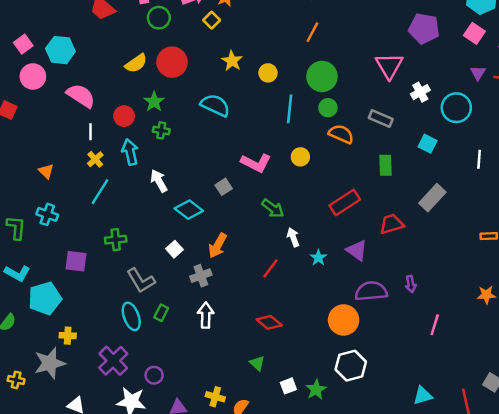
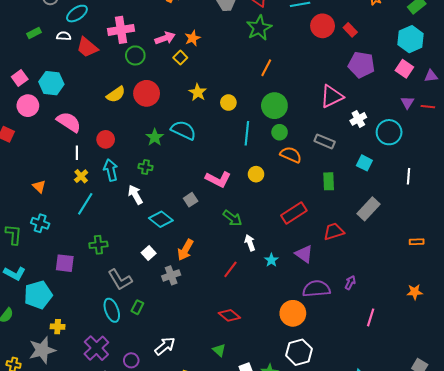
pink triangle: (389, 66) -> (332, 96), turned 35
green star: (154, 102) -> (155, 137), moved
green cross: (161, 130) -> (146, 167), moved
purple arrow: (411, 284) -> (350, 283), turned -144
white arrow: (206, 315) -> (165, 346), moved, turned 50

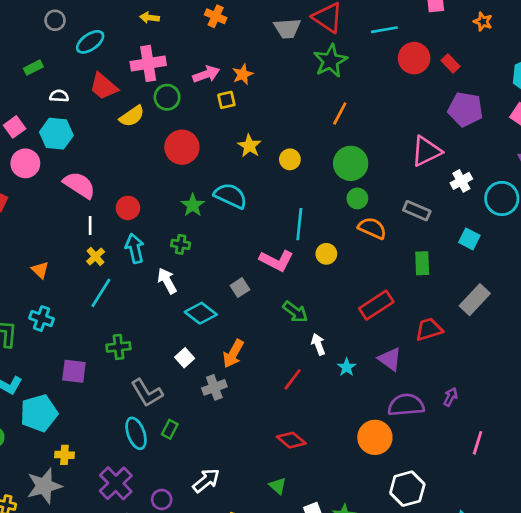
white semicircle: (64, 36) -> (59, 96), moved
yellow square: (180, 58) -> (226, 100), turned 32
yellow semicircle: (116, 94) -> (132, 116), moved
cyan line: (247, 133) -> (299, 224), moved
white hexagon: (299, 352) -> (407, 489), moved

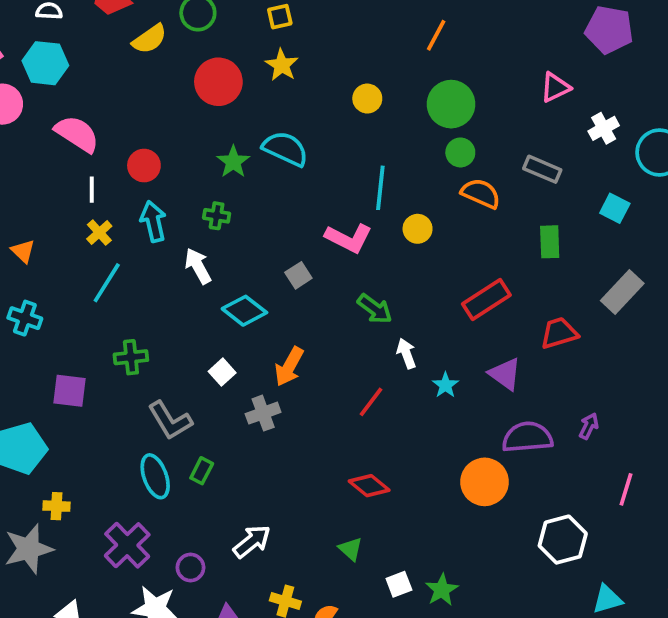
yellow star: (249, 146) -> (282, 65), moved
pink triangle: (426, 151) -> (555, 87), size x0.7
white hexagon: (407, 489) -> (563, 540), moved

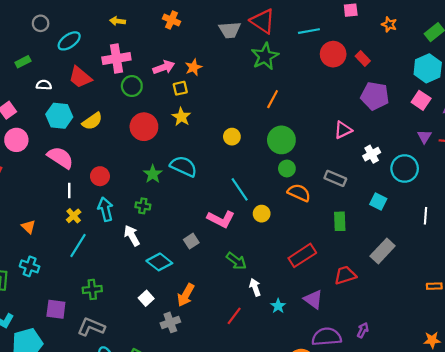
yellow semicircle: (150, 39) -> (92, 121), moved
cyan hexagon: (45, 63) -> (59, 116), moved
cyan line: (380, 188) -> (240, 189), turned -40
gray L-shape: (170, 420) -> (91, 327), moved, turned 144

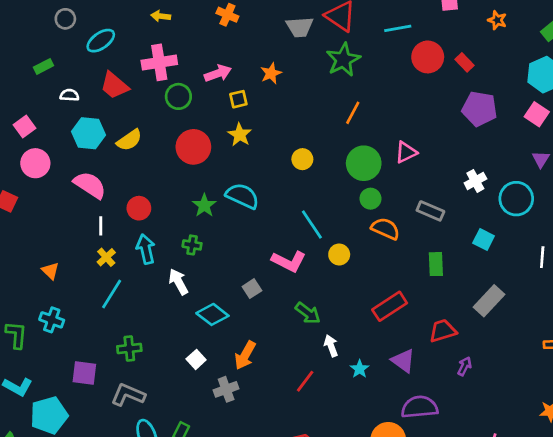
orange star: (193, 67) -> (271, 73), moved
pink triangle: (343, 130) -> (406, 152), moved
purple arrow: (363, 330) -> (464, 366), moved

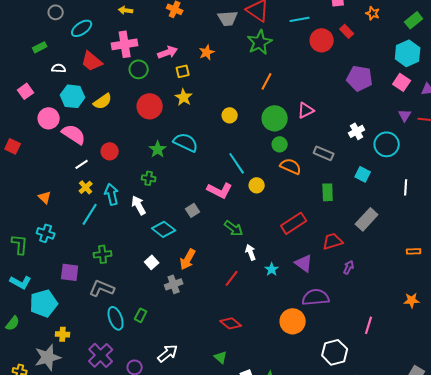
red rectangle: (464, 62) -> (347, 31), moved
pink circle: (35, 163) -> (49, 118), moved
white line: (101, 226) -> (82, 164), turned 56
cyan arrow: (146, 249) -> (112, 194), moved

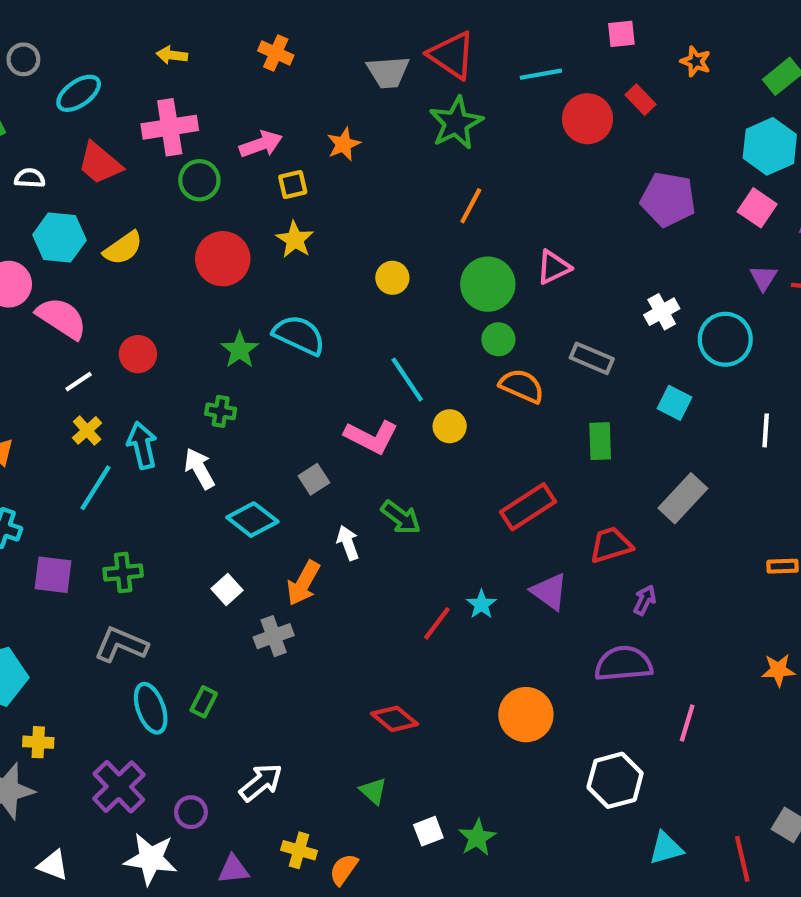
white arrow: (251, 252) -> (348, 543), moved
purple square: (70, 272) -> (53, 575), moved
red line: (232, 278) -> (437, 623), moved
purple semicircle: (316, 297) -> (624, 664), moved

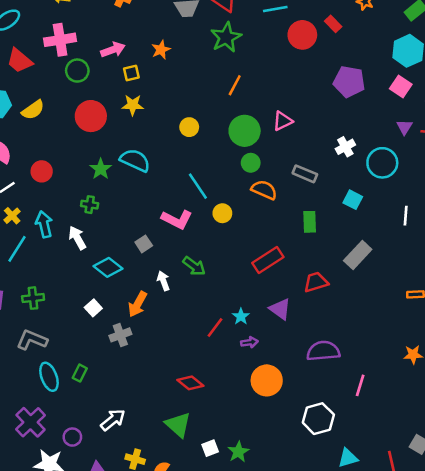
yellow star: (295, 240) -> (133, 105), turned -30
purple arrow: (645, 600) -> (249, 342), moved, turned 56
green triangle: (373, 791) -> (178, 425), size x1.6

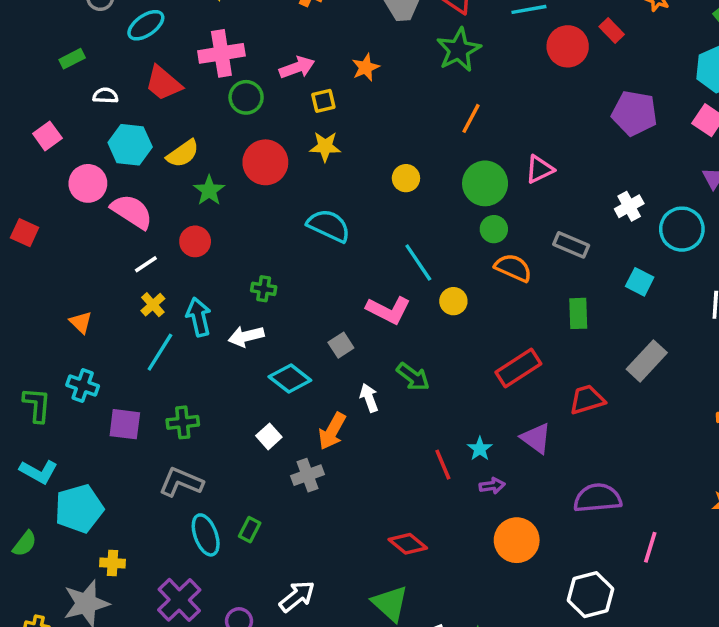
green star: (101, 169) -> (209, 190), moved
white arrow: (77, 238) -> (246, 336), turned -75
red line: (215, 328) -> (443, 465), turned -60

